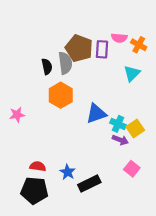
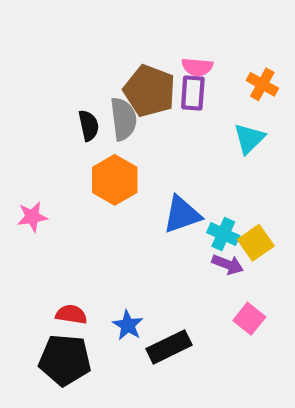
pink semicircle: (119, 38) -> (197, 67), moved

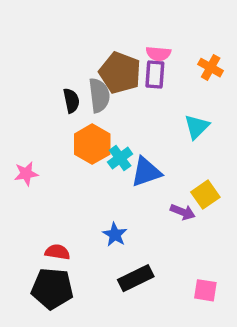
cyan triangle: (249, 139) -> (197, 127), moved
cyan cross: (223, 234) -> (120, 158), moved, turned 30
pink square: (249, 319) -> (205, 290), moved, turned -30
blue star: (128, 325) -> (115, 235), moved

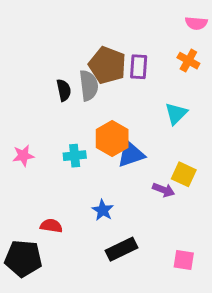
pink semicircle: (158, 54) -> (196, 23), moved
orange hexagon: (92, 144) -> (112, 138), moved
cyan cross: (120, 158) -> (75, 156), moved, turned 30
yellow square: (205, 195) -> (184, 174), turned -30
black pentagon: (52, 289) -> (23, 258), moved

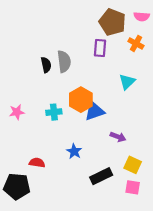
brown pentagon: (107, 65) -> (112, 22), moved
yellow square: (184, 174) -> (133, 165), moved
black rectangle: (121, 249) -> (101, 176), moved

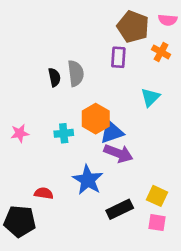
purple arrow: (118, 137) -> (118, 153), moved, size x1.5
blue star: (74, 151) -> (88, 180), size x1.6

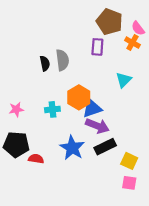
pink semicircle: (168, 20) -> (138, 28), moved, turned 48
black rectangle: (120, 209) -> (105, 147), moved
black pentagon: (20, 221) -> (16, 144), moved

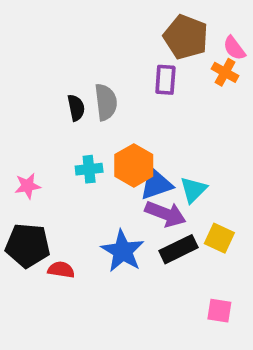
cyan triangle: (124, 80) -> (193, 190), moved
cyan cross: (52, 109) -> (89, 169), moved
yellow square: (129, 161) -> (219, 238), moved

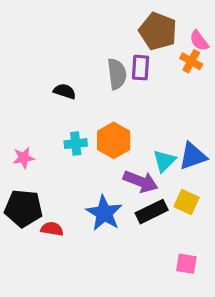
gray semicircle: (106, 102) -> (117, 74), moved
black semicircle: (76, 108) -> (65, 91), turned -60
blue triangle: (156, 184) -> (193, 156), moved

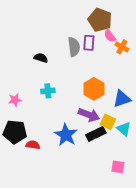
pink semicircle: (199, 41) -> (110, 36), moved
orange cross: (191, 61) -> (122, 47), moved
orange hexagon: (114, 140) -> (94, 89), moved
cyan triangle: (164, 161) -> (124, 129), moved, turned -35
yellow square: (186, 202) -> (108, 122), moved

